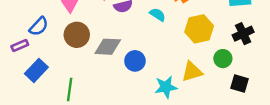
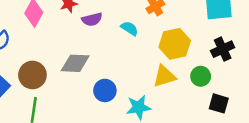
brown circle: (77, 35) -> (32, 75), moved
blue circle: (135, 61) -> (105, 90), moved
yellow triangle: (192, 72) -> (164, 76), moved

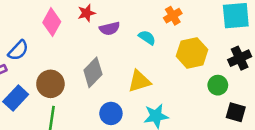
gray diamond: (75, 63) -> (93, 72), turned -48
yellow triangle: (164, 76) -> (139, 81), moved
blue circle: (105, 90) -> (111, 113), moved

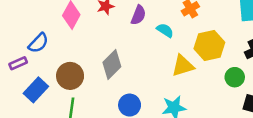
purple semicircle: (110, 29) -> (138, 15), moved, turned -54
yellow triangle: (139, 81) -> (183, 66), moved

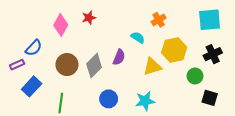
purple semicircle: (138, 15) -> (119, 57), moved
brown circle: (70, 76) -> (67, 65), moved

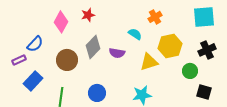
purple semicircle: (119, 57) -> (117, 53), turned 77
gray diamond: (94, 66) -> (93, 47), moved
blue circle: (109, 99) -> (97, 93), moved

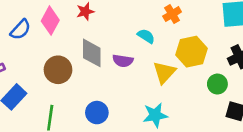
blue semicircle: (35, 44) -> (20, 30), moved
gray diamond: (93, 47) -> (92, 53), turned -45
yellow triangle: (149, 62) -> (164, 72), turned -30

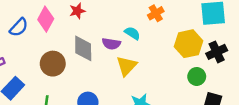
yellow hexagon: (191, 52) -> (189, 44), moved
purple semicircle: (123, 61) -> (111, 44), moved
yellow triangle: (164, 72) -> (126, 66), moved

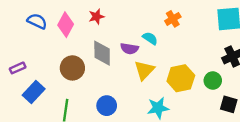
blue semicircle: (19, 27) -> (37, 21), moved, turned -108
yellow hexagon: (189, 44) -> (181, 78), moved

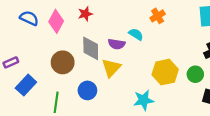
yellow triangle: (144, 70) -> (111, 68), moved
blue circle: (107, 106) -> (87, 90), moved

